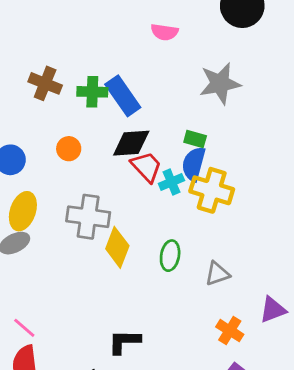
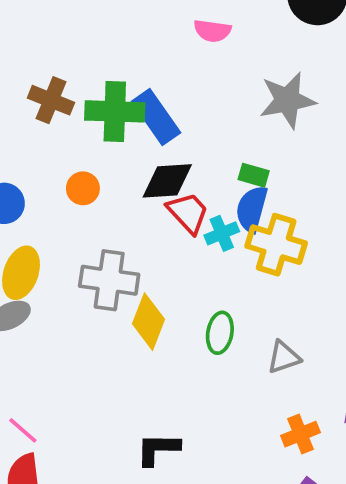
green cross: (92, 92) -> (115, 111), size x1.4
orange cross: (230, 331) -> (301, 434), turned 36

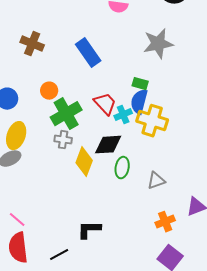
green cross: (115, 111) -> (66, 114), moved, turned -32
black diamond: (167, 181) -> (108, 145), moved
gray cross: (109, 280) -> (63, 140), size x0.6

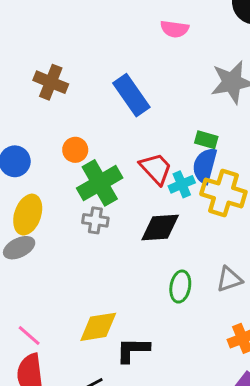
yellow diamond: (84, 162) -> (98, 327), moved, turned 60
green ellipse: (122, 168) -> (180, 287), moved

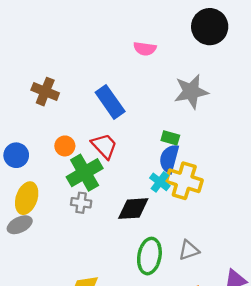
red trapezoid: (156, 169) -> (104, 146), moved
cyan cross: (182, 184) -> (160, 182), moved, turned -30
green ellipse: (180, 287) -> (149, 256), size x1.4

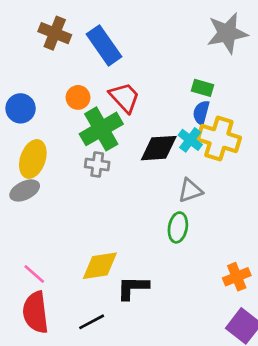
blue rectangle: (110, 102) -> (104, 45), moved
blue semicircle: (169, 159) -> (201, 112), size x0.7
black diamond: (133, 209) -> (159, 148), moved
gray triangle: (189, 250) -> (190, 190), moved
green ellipse: (149, 256) -> (178, 227), size x0.7

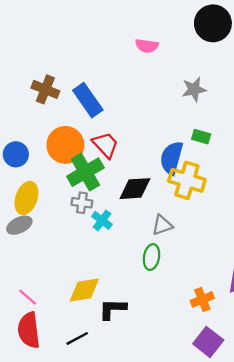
gray star: (227, 33) -> (194, 89), size x0.7
green rectangle: (203, 88) -> (201, 137), moved
orange circle: (78, 97) -> (65, 145), size x1.8
blue semicircle: (201, 112) -> (172, 158), size x1.6
cyan cross: (190, 140) -> (102, 220), moved

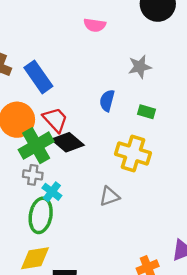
blue semicircle: (172, 158) -> (107, 101), moved, size x0.7
black diamond: (135, 189) -> (68, 142), moved, turned 44
green ellipse: (152, 257) -> (41, 215), moved, size x1.4

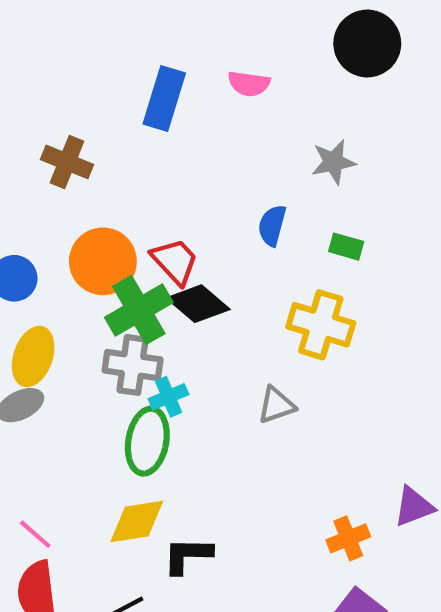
blue rectangle: (38, 77) -> (164, 98), moved, turned 52
gray cross: (33, 175) -> (133, 365), size x1.5
cyan cross: (52, 192) -> (168, 397), turned 30

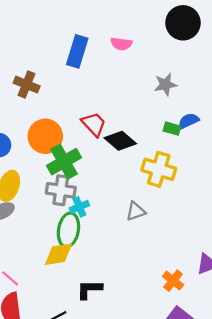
blue semicircle: (272, 225) -> (189, 121), moved, turned 50
red trapezoid: (175, 261) -> (94, 124), moved
black diamond: (198, 304) -> (120, 141), moved
yellow diamond: (137, 521) -> (59, 254), moved
orange cross: (348, 538) -> (173, 281), turned -30

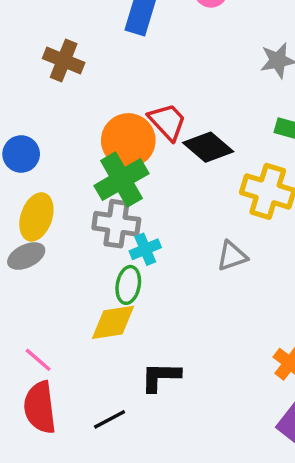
orange circle: (45, 136) -> (128, 140), moved
green ellipse: (68, 230) -> (128, 285), size x0.7

